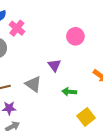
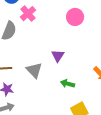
pink circle: (75, 36) -> (75, 17), moved

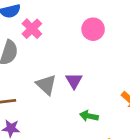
gray triangle: (34, 70) -> (46, 85), moved

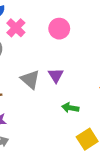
pink circle: (93, 29) -> (59, 29), moved

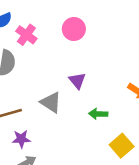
gray triangle: (30, 79) -> (51, 102), moved

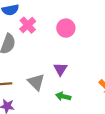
green arrow: (98, 114) -> (63, 96), moved

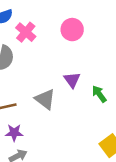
green arrow: (63, 96) -> (99, 94), moved, turned 48

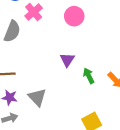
gray triangle: (45, 99) -> (37, 97), moved

